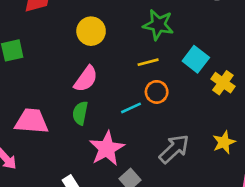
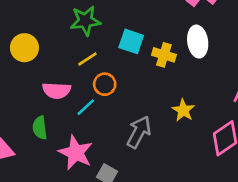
pink semicircle: (86, 79) -> (57, 90), moved, turned 76

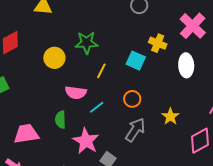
green star: (85, 21) -> (87, 43), moved
yellow cross: (164, 55) -> (158, 43), moved
yellow line: (87, 59) -> (101, 71), turned -35
orange circle: (105, 84) -> (132, 99), moved

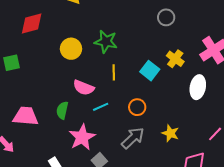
yellow line: (101, 71) -> (114, 72), turned -42
yellow star: (170, 116) -> (170, 133), turned -30

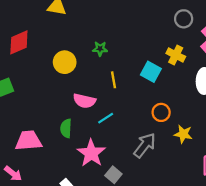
gray circle: (166, 17) -> (184, 19), moved
green star: (106, 42) -> (100, 49), size x0.6
orange circle: (137, 107) -> (161, 112), moved

